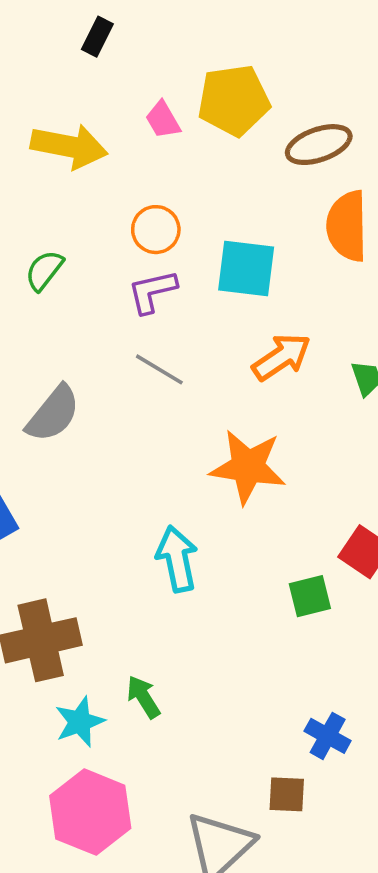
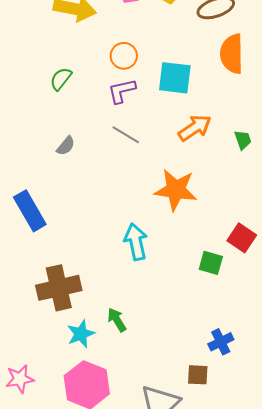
gray semicircle: (53, 414) -> (66, 146), moved, size x0.6
green square: (310, 596) -> (211, 263), turned 30
blue cross: (328, 736) -> (221, 342), turned 35

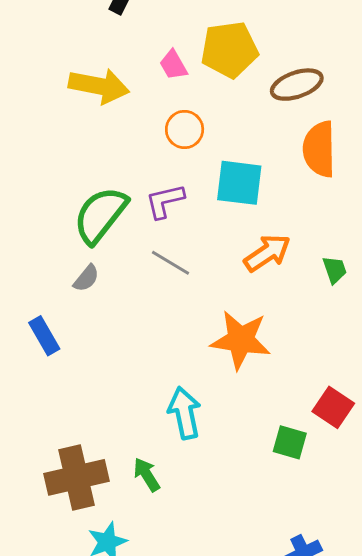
orange circle: (124, 56) -> (185, 129), moved
green semicircle: (61, 79) -> (100, 215), moved, size x1.8
blue rectangle: (30, 211) -> (44, 336), moved, size x0.7
green arrow: (117, 320) -> (147, 475), moved

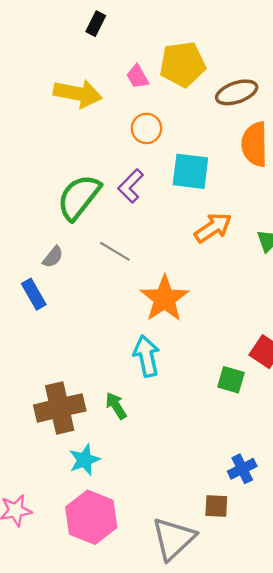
purple L-shape: (165, 201) -> (131, 186), turned -32
gray line: (170, 263) -> (115, 251), moved
gray semicircle: (86, 278) -> (53, 257), moved
orange star: (241, 340) -> (164, 299), moved, turned 30

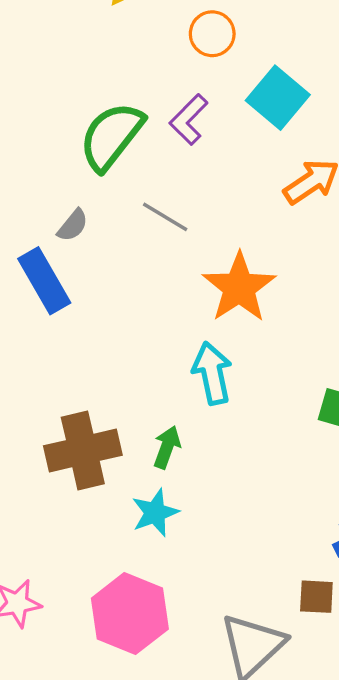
cyan square: (190, 171) -> (278, 98), turned 33
blue rectangle: (34, 294) -> (44, 281), size x1.4
green arrow: (116, 406) -> (167, 447), turned 52
cyan star: (84, 460) -> (155, 513), moved

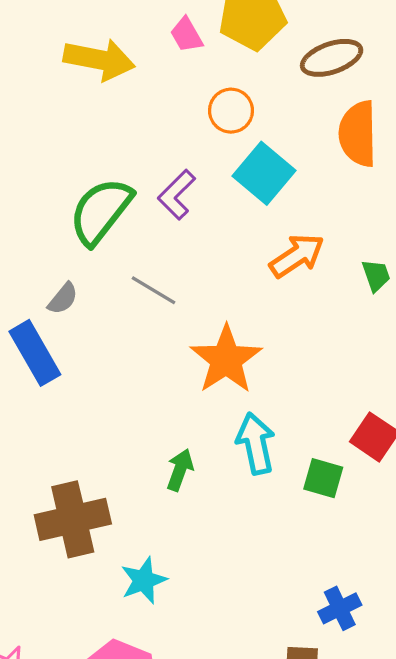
orange circle: (212, 34) -> (231, 111), moved
cyan arrow: (212, 373) -> (256, 444), moved
green arrow: (167, 447) -> (180, 470), moved

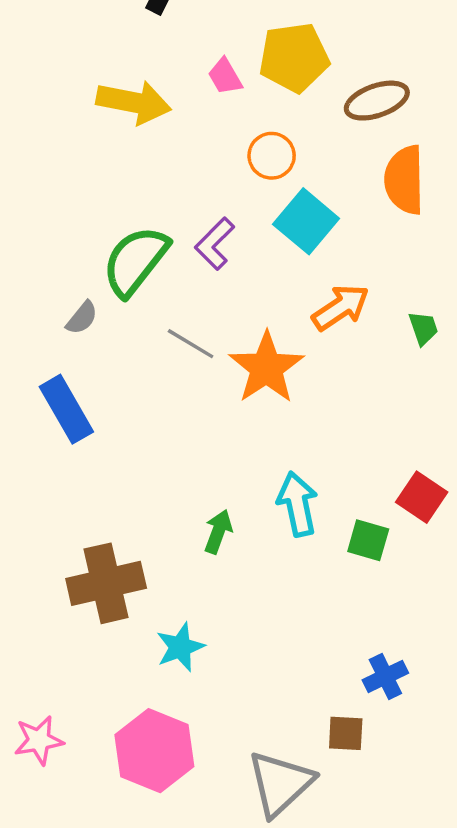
gray semicircle: (63, 299) -> (82, 318), moved
orange star: (226, 359) -> (266, 368), moved

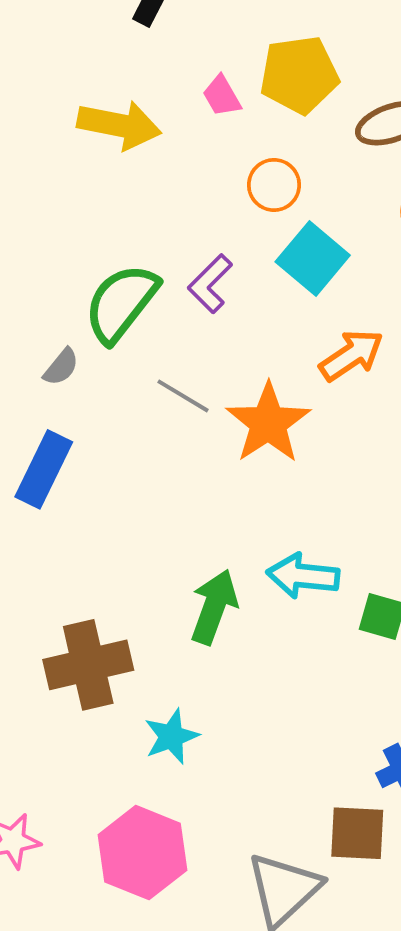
blue rectangle: (66, 409) -> (44, 469), turned 56
cyan arrow: (297, 504) -> (303, 576), turned -72
green arrow: (218, 532) -> (214, 607), size x1.5
brown square: (346, 733) -> (357, 833), size x1.4

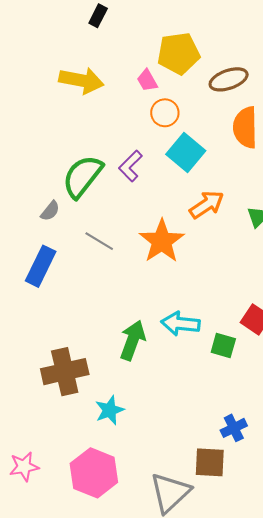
pink trapezoid: (222, 96) -> (147, 80), moved
gray line: (183, 396) -> (99, 241), moved

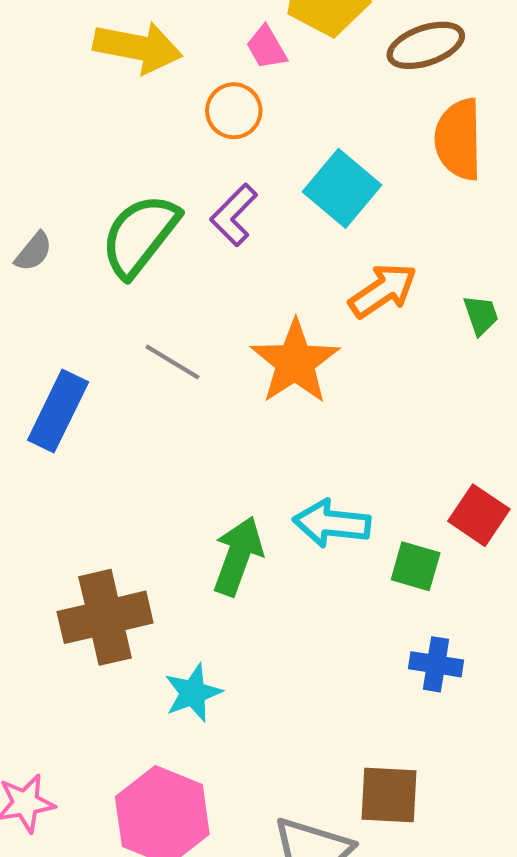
orange circle: (165, 113) -> (234, 111), moved
gray semicircle: (50, 211) -> (34, 252), moved
blue cross: (234, 428) -> (436, 664), moved, turned 35

